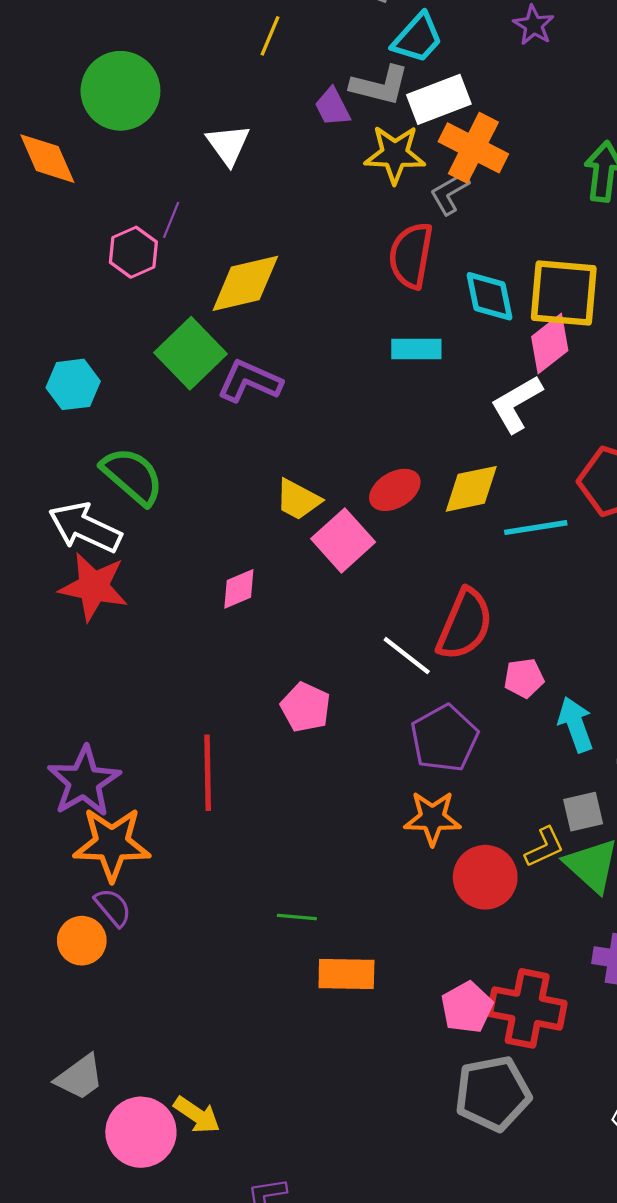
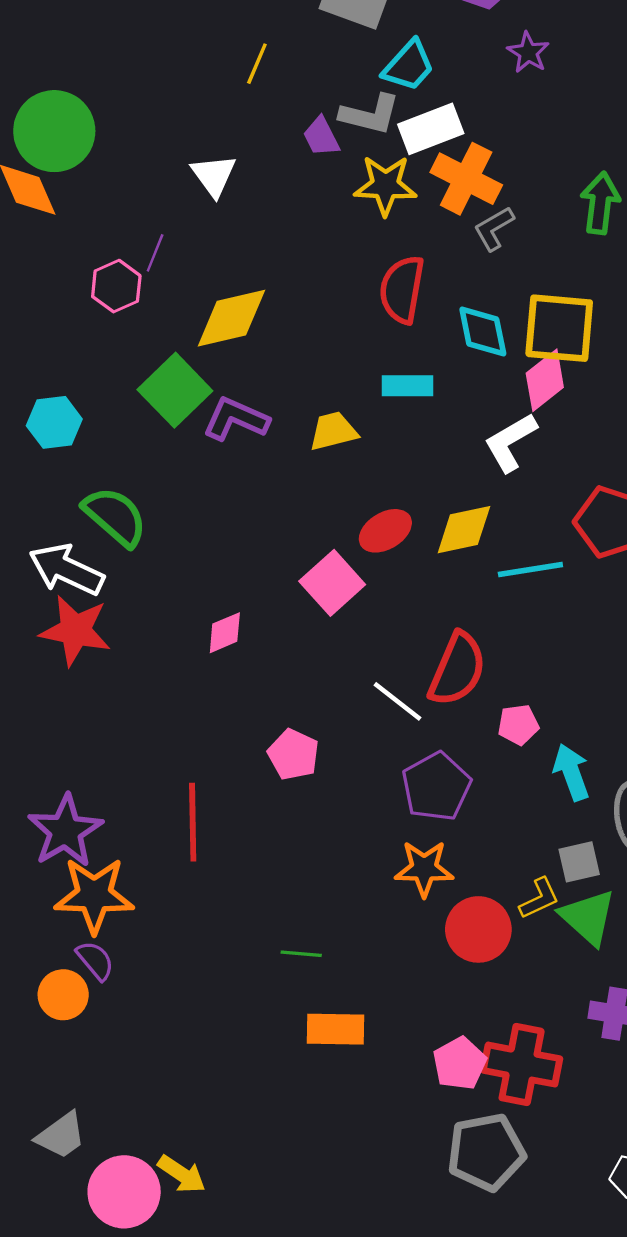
green circle: (120, 91) -> (54, 131), moved
gray L-shape: (450, 193) -> (494, 229), moved
yellow trapezoid: (298, 500) -> (333, 431), moved, turned 138
green line: (297, 917) -> (301, 954), moved

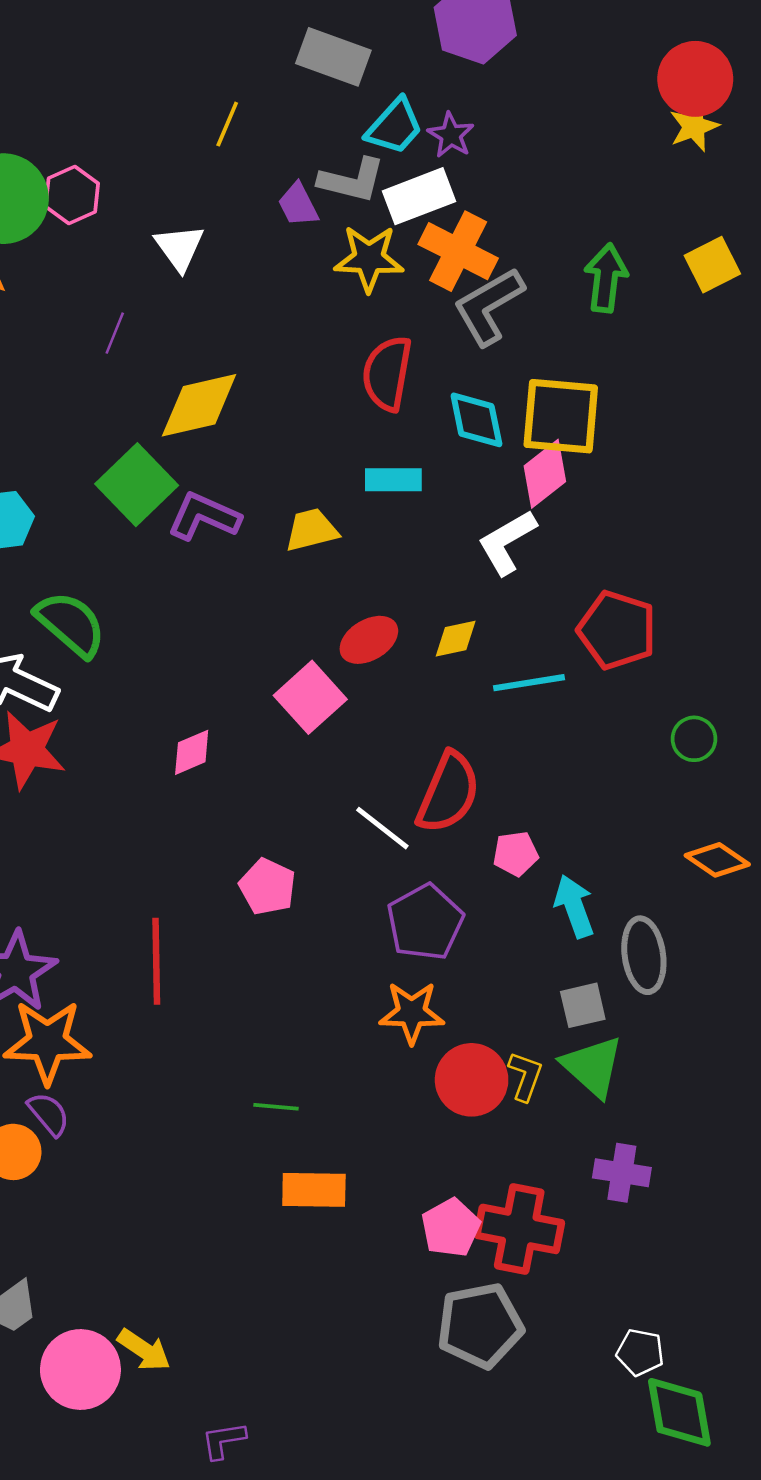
purple star: (528, 52) -> (451, 135), moved
gray L-shape: (494, 229) -> (489, 306), size x1.6
pink hexagon: (116, 286) -> (72, 195), moved
yellow diamond: (464, 530) -> (456, 639), size x0.7
yellow L-shape: (539, 898) -> (525, 1076), moved, turned -45

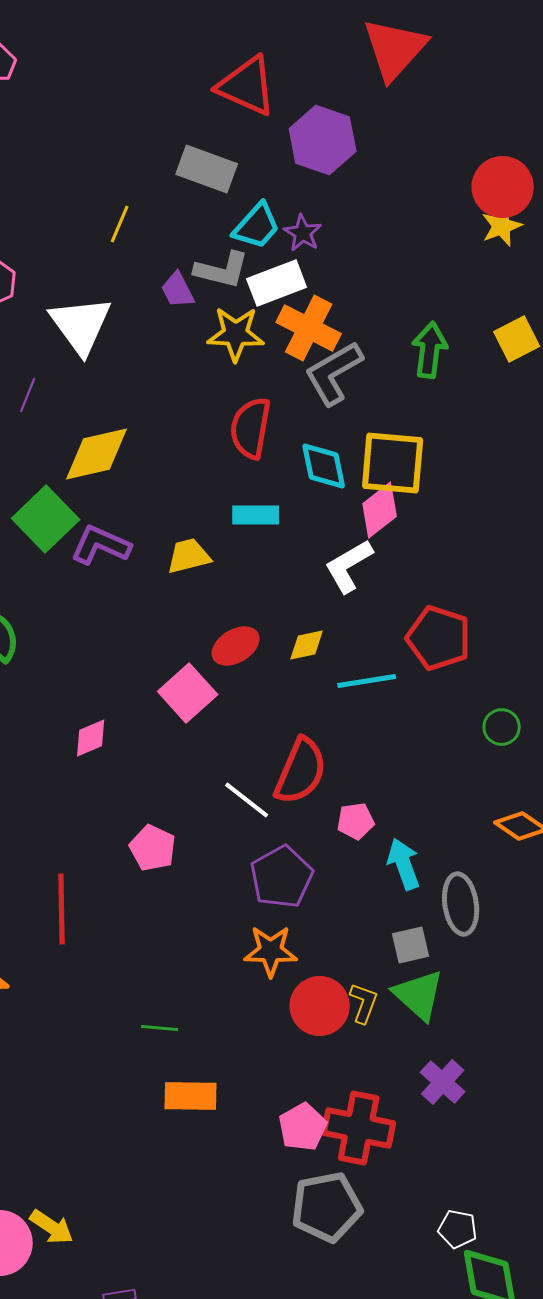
white triangle: (179, 248) -> (81, 325), size x1.5
purple cross: (622, 1173) -> (443, 1082), turned 33

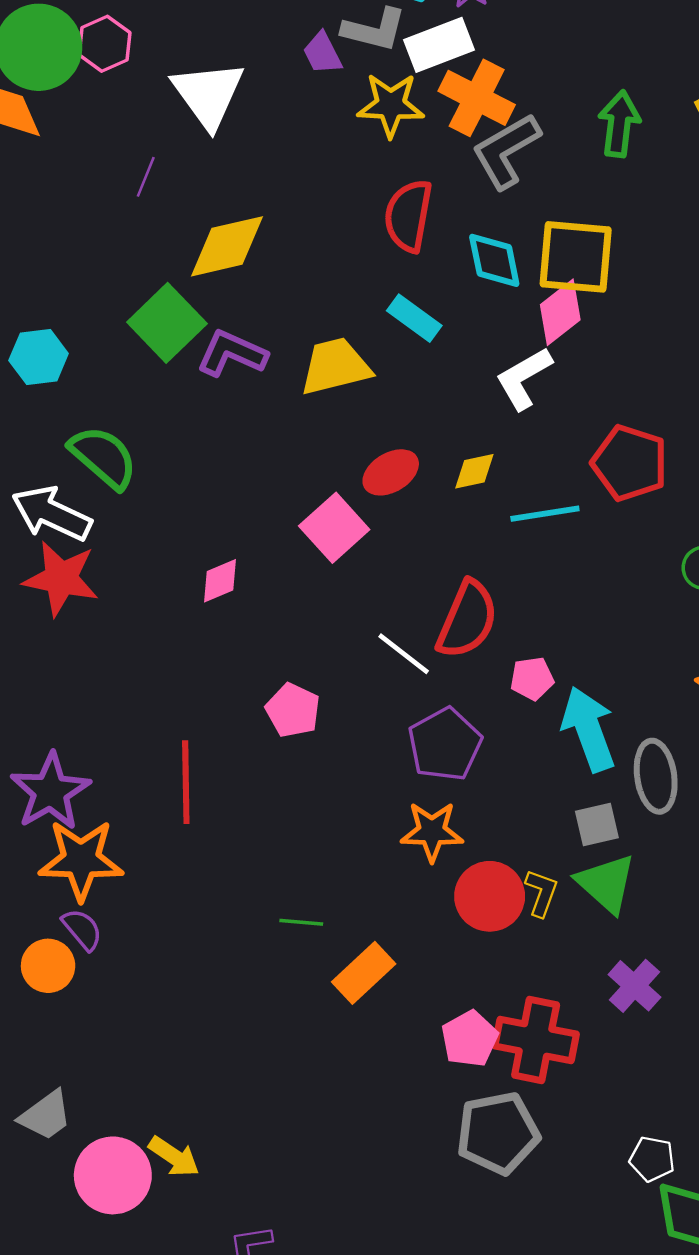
cyan rectangle: (256, 515) -> (414, 318), turned 36
yellow trapezoid: (189, 556) -> (335, 366), size x1.4
cyan arrow: (404, 864) -> (589, 729), size x1.4
orange rectangle: (191, 1096) -> (364, 973), moved, turned -44

